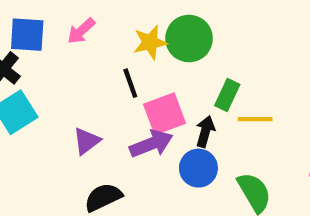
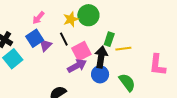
blue square: (27, 35) -> (35, 38), moved, turned -30
black arrow: (205, 131) -> (101, 57), size x1.5
purple triangle: (87, 141) -> (45, 45), moved

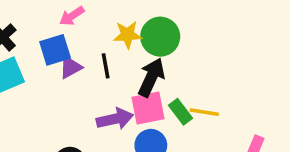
green rectangle: (109, 39) -> (180, 112), moved, turned -72
pink square: (81, 51) -> (148, 108), moved
black arrow: (101, 57) -> (151, 77), moved

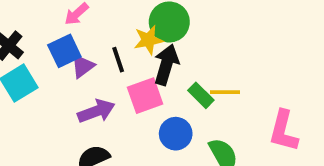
yellow star: (127, 35) -> (148, 40), moved
pink square: (148, 108) -> (145, 96), moved
purple arrow: (115, 119) -> (96, 111), moved

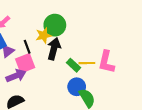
pink square: (145, 96) -> (25, 63), moved
pink L-shape: (284, 131) -> (106, 62), moved
blue circle: (176, 134) -> (77, 87), moved

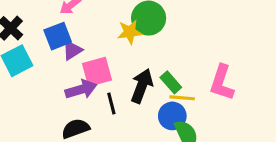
black line: (27, 47) -> (111, 104), moved
black arrow: (54, 49) -> (142, 86), moved
yellow line: (87, 63) -> (182, 98), moved

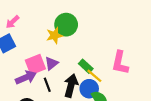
purple triangle: (72, 50) -> (51, 63), moved
black arrow: (142, 86) -> (71, 86), moved
yellow line: (182, 98) -> (94, 76), turned 42

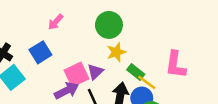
pink arrow: (13, 22) -> (56, 22), moved
yellow star: (54, 35) -> (116, 52), moved

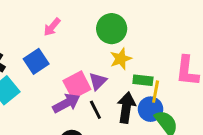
green rectangle: (136, 72) -> (143, 80), turned -30
yellow line: (147, 82) -> (156, 92), turned 66

